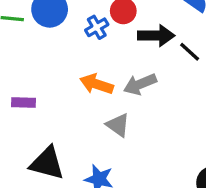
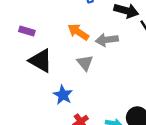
black triangle: (47, 163) -> (41, 61), moved

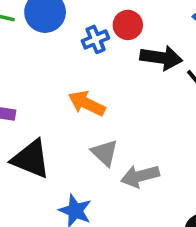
gray arrow: (107, 40) -> (140, 176), moved

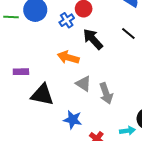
black arrow: (161, 58) -> (93, 39), moved, turned -130
gray arrow: (140, 176) -> (106, 93), turned -84

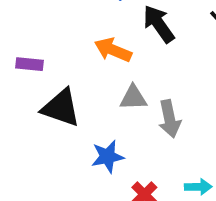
gray triangle: (83, 84) -> (133, 98), turned -42
blue star: (73, 120) -> (107, 157), turned -30

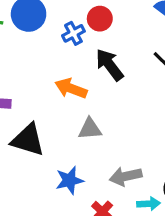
gray arrow: (170, 119) -> (126, 176), moved, turned 92

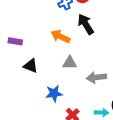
black triangle: (28, 140) -> (31, 66), size x0.7
gray arrow: (126, 176) -> (96, 77), moved

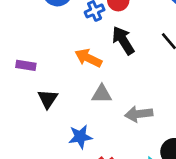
black triangle: (31, 66) -> (48, 99), turned 42

